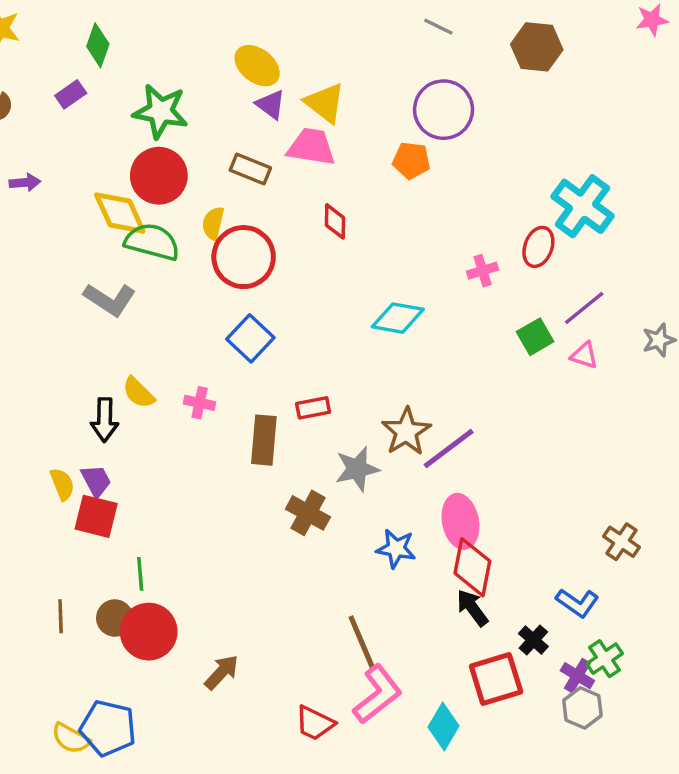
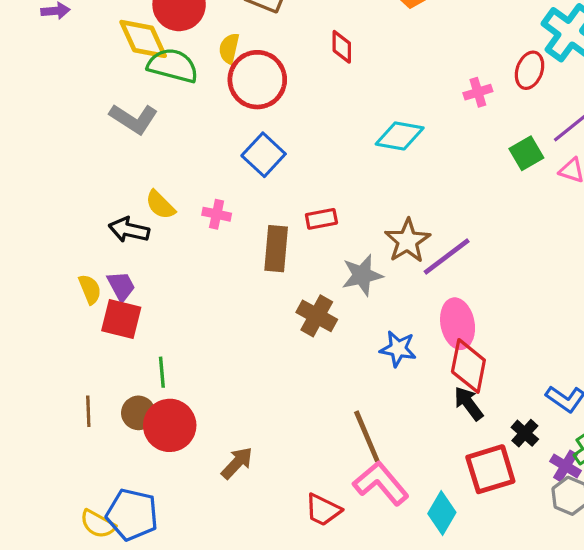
black arrow: (105, 420) -> (129, 230), turned 102
pink L-shape: (377, 694) -> (381, 483), turned -92

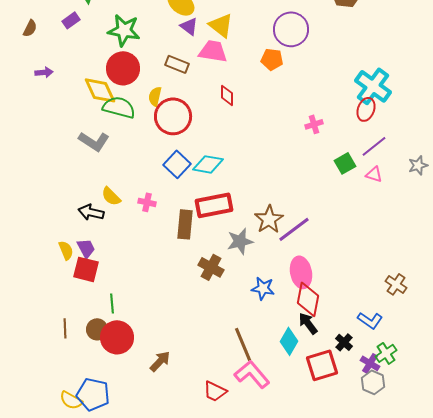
red ellipse: (530, 70) -> (366, 109), moved
cyan diamond: (400, 136) -> (208, 164), moved
red rectangle: (321, 219) -> (214, 205), size x1.8
cyan diamond: (442, 513) -> (289, 341), moved

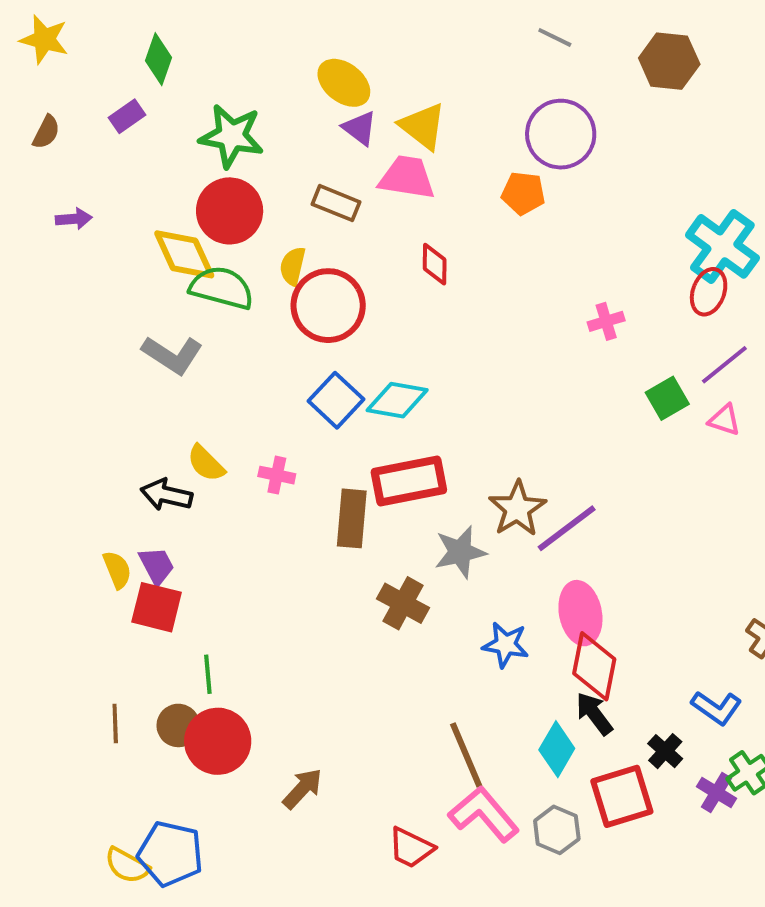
gray hexagon: (373, 382) -> (557, 830), moved

